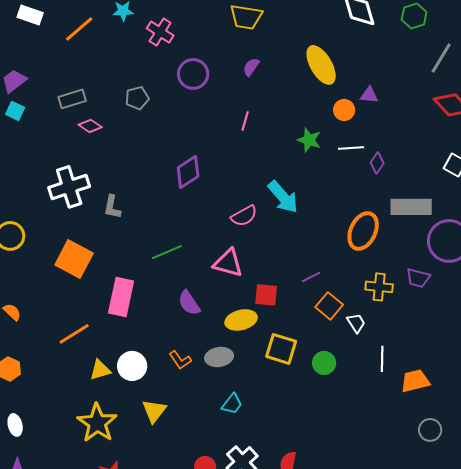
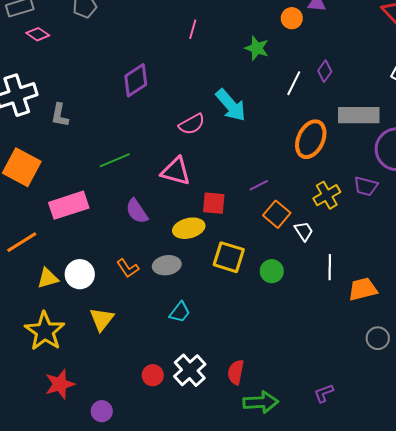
white line: (351, 148) -> (294, 83), moved, turned -60
yellow cross: (379, 287) -> (327, 195), turned -36
pink rectangle: (121, 297) -> (69, 205), turned 60

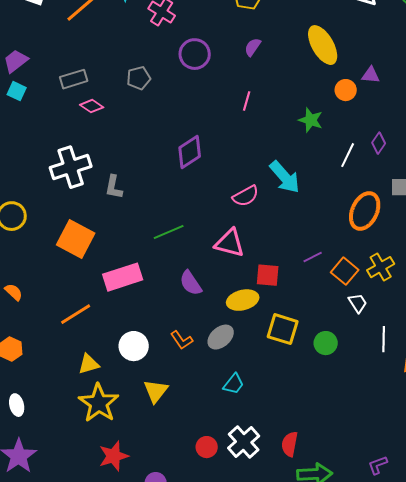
orange square: (277, 214) -> (345, 271), moved
gray ellipse: (167, 265) -> (221, 337), turned -32
yellow triangle: (48, 278) -> (89, 364), moved

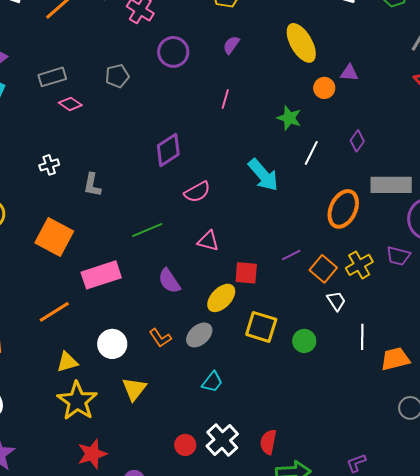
white line: (348, 155) -> (311, 153), moved
white cross: (71, 167) -> (49, 165), size x0.5
pink semicircle: (246, 196) -> (197, 192), moved
pink triangle: (230, 243) -> (208, 241), size x0.7
yellow ellipse: (243, 300) -> (221, 298), turned -32

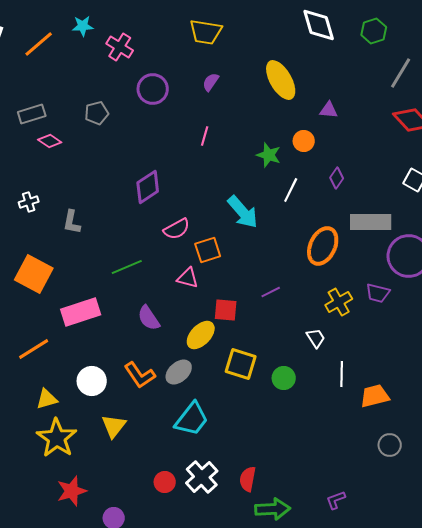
orange circle: (324, 88) -> (304, 141), moved
orange square: (323, 269) -> (208, 250), moved, turned 32
orange L-shape: (160, 338) -> (140, 375), size x1.4
cyan trapezoid: (212, 382) -> (192, 419), size x1.6

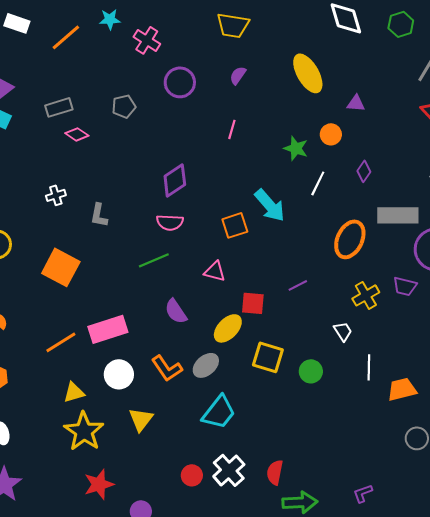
pink semicircle: (177, 229) -> (170, 222), moved, turned 32
orange square: (208, 250) -> (235, 225), moved
pink rectangle: (81, 312) -> (108, 329), moved

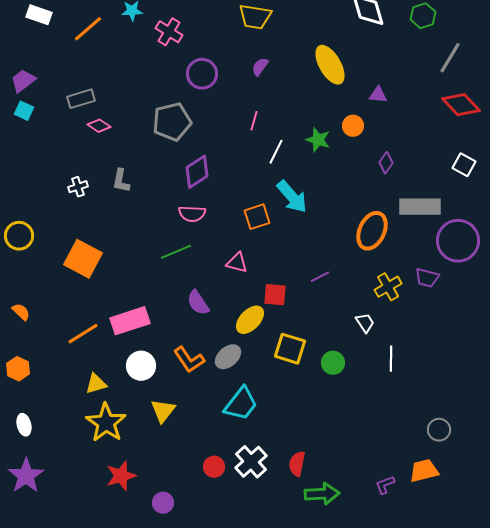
gray pentagon: (124, 106) -> (172, 122), moved, size x1.6
white line: (318, 183) -> (276, 152), moved
gray L-shape: (99, 215) -> (121, 181), moved
orange trapezoid: (402, 389) -> (424, 471), moved

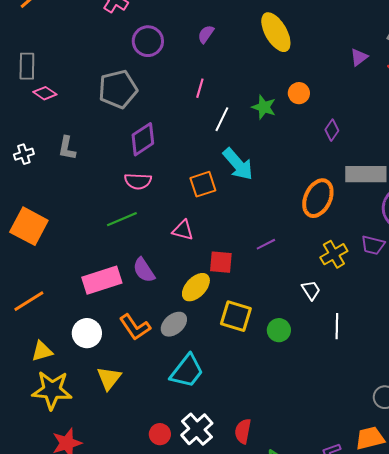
purple triangle: (378, 95) -> (359, 57), moved, turned -42
gray rectangle: (81, 99) -> (27, 66), turned -72
pink rectangle: (130, 321) -> (102, 280), moved
yellow star: (106, 423) -> (52, 390), turned -30

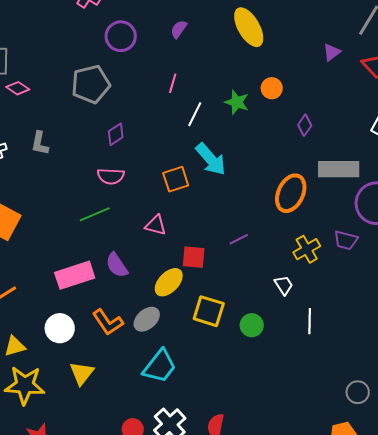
purple diamond: (143, 139) -> (116, 134), size x0.7

